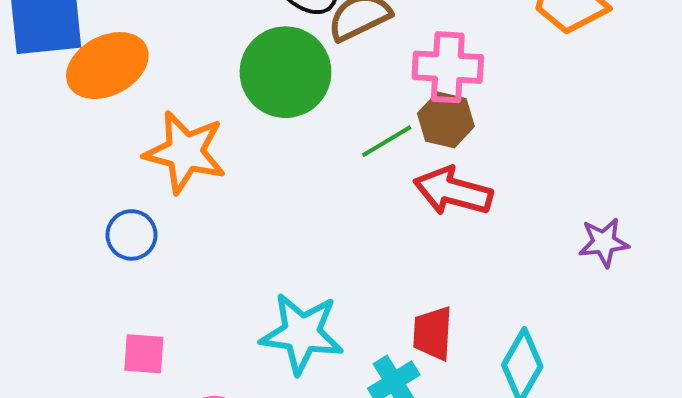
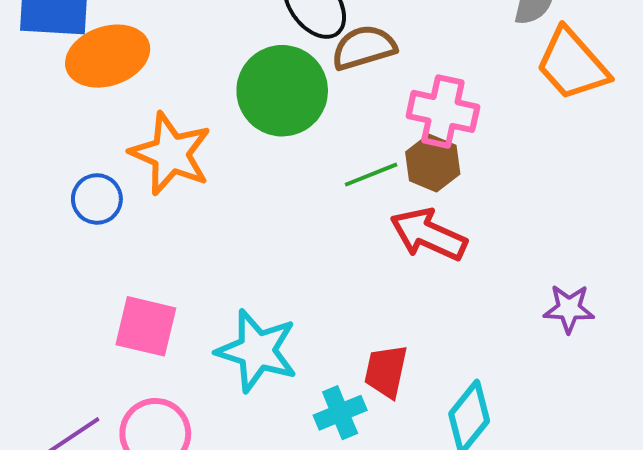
blue circle: (132, 235) -> (97, 199), moved
pink square: (144, 354) -> (146, 326), moved, size x1.4

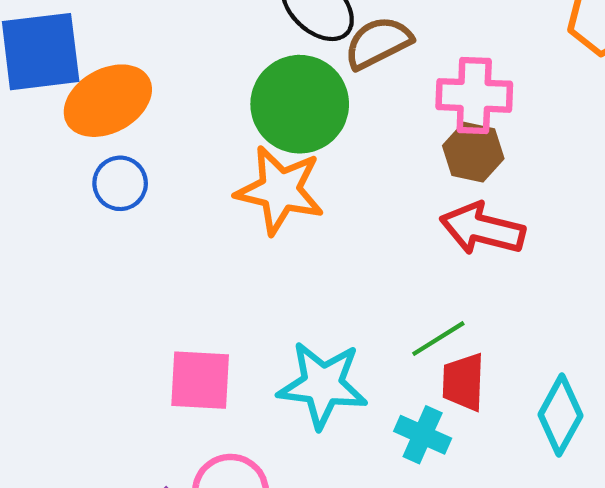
orange star: (171, 154) -> (280, 190), moved
green line: (371, 175) -> (438, 339), moved
blue circle: (97, 199) -> (120, 183), moved
cyan cross: (340, 413) -> (423, 435), turned -33

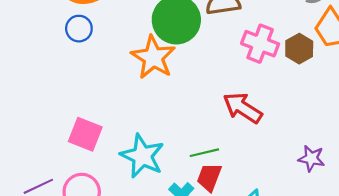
brown hexagon: (473, 152) -> (299, 49), moved

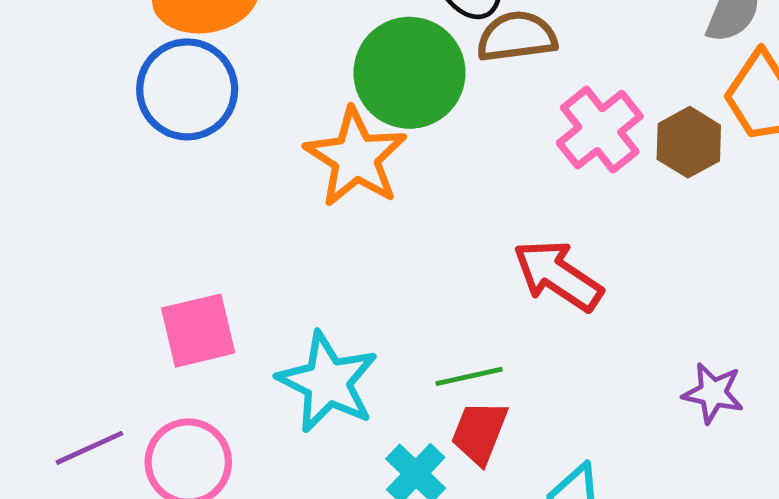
blue circle: (79, 29) -> (187, 89), size x1.6
pink cross: (260, 44) -> (600, 130), turned 30
pink square: (85, 134) -> (198, 331), turned -36

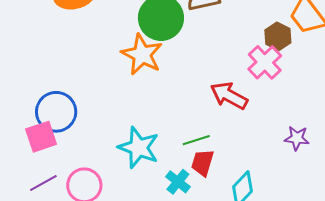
blue circle: (187, 89) -> (56, 112), moved
pink cross: (600, 130) -> (265, 62), moved
pink square: (198, 331) -> (41, 137), moved

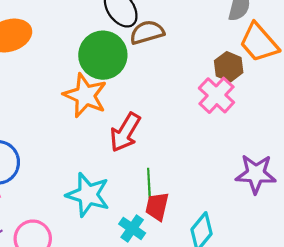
red arrow: (229, 96) -> (125, 132), moved, turned -84
purple star: (297, 138) -> (256, 174), size x1.5
green line: (196, 140) -> (149, 183), turned -72

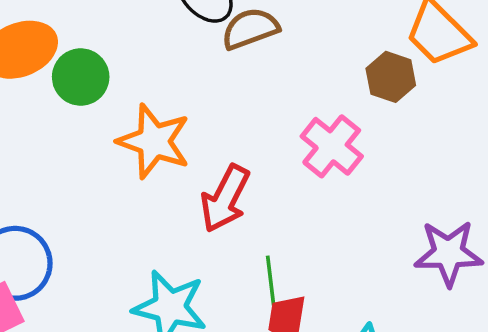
green circle: (103, 55) -> (81, 77), moved, size x0.7
pink cross: (216, 95) -> (332, 146), moved

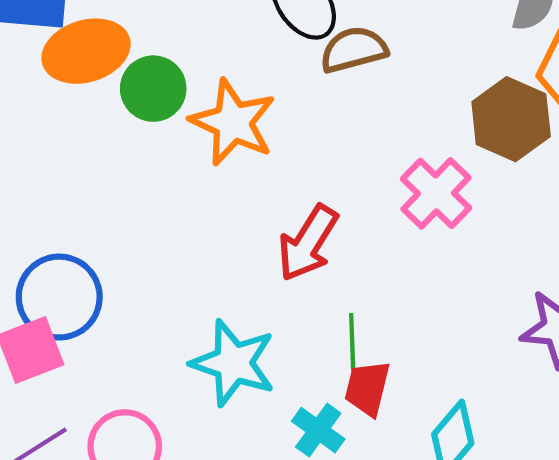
brown hexagon: (391, 77) -> (511, 119), size x1.4
orange star: (154, 141) -> (233, 122), moved

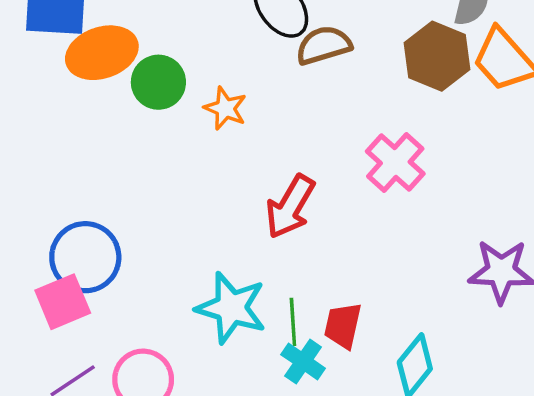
brown hexagon: (511, 119) -> (437, 56), moved
orange star: (233, 122) -> (225, 108), size x0.6
green line: (352, 342) -> (293, 322), moved

